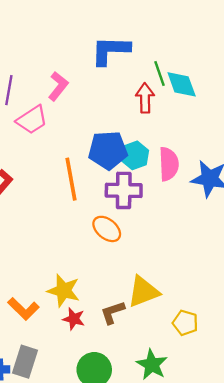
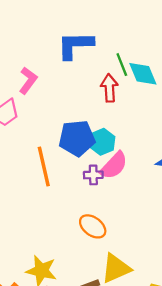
pink semicircle: (169, 164) -> (114, 166), moved, turned 48
purple cross: (124, 190) -> (93, 175), size x0.6
orange ellipse: (107, 229) -> (93, 226), moved

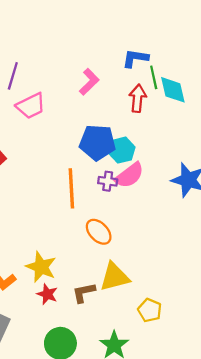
blue L-shape: (75, 45) -> (135, 58), moved, size x0.7
pink L-shape: (28, 80) -> (89, 82), moved
orange line: (44, 167) -> (71, 188), moved

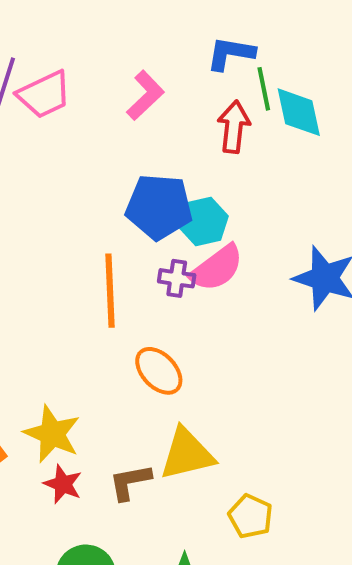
pink trapezoid: (31, 106) -> (44, 94), moved

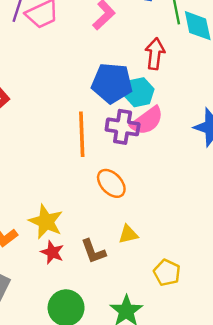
red arrow: (234, 127) -> (155, 54), moved
purple cross: (177, 278) -> (123, 127), size x1.5
yellow triangle: (187, 454) -> (128, 234), size x0.6
brown L-shape: (130, 482) -> (93, 251), turned -100

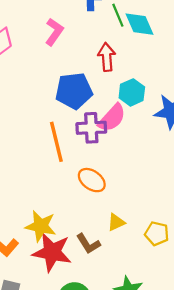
cyan hexagon: (139, 92) -> (132, 92), moved
red star: (52, 252) -> (52, 252), size x1.8
yellow pentagon: (167, 273) -> (157, 234), moved

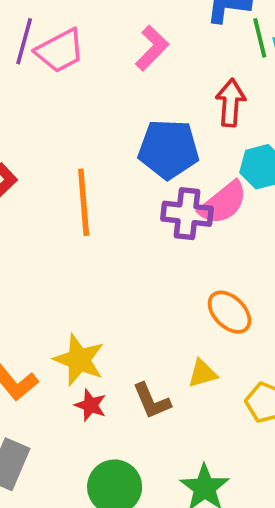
orange line: (56, 142) -> (84, 202), moved
orange ellipse: (92, 180) -> (229, 312), moved
red star: (52, 252) -> (91, 405), size x0.5

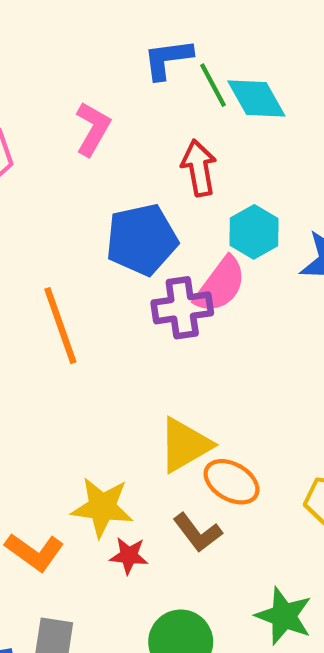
orange ellipse: (229, 312) -> (232, 482), moved
yellow triangle: (202, 373) -> (185, 445), moved, size x1.6

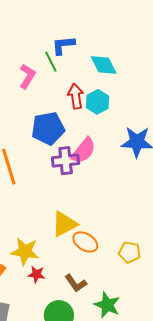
green line: (213, 85) -> (51, 62), moved
cyan hexagon: (254, 232) -> (97, 102), moved
brown L-shape: (197, 533) -> (76, 283), moved

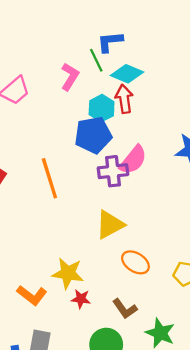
cyan diamond: (104, 65) -> (127, 74), moved, turned -40
cyan hexagon: (97, 102) -> (102, 108), moved
yellow triangle: (64, 224) -> (110, 225), moved

